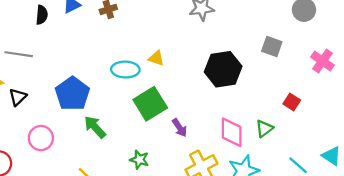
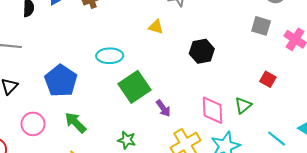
gray square: (272, 47) -> (261, 26), moved
yellow triangle: (156, 58) -> (156, 27), moved
black hexagon: (223, 69) -> (202, 51), size x0.7
green arrow: (95, 127) -> (76, 123), moved

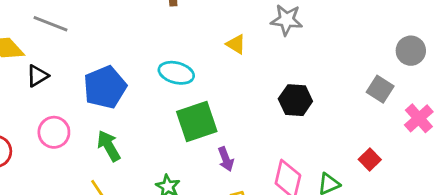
yellow triangle: (156, 27) -> (236, 44), moved

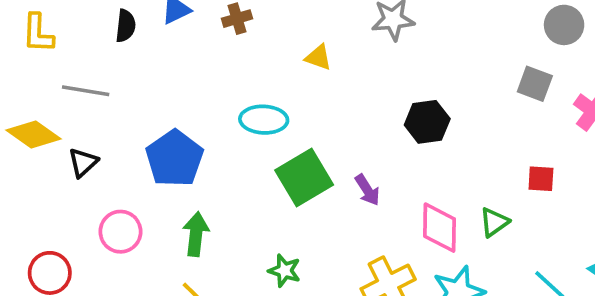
yellow triangle: (236, 44) -> (318, 57), moved
green arrow: (109, 146) -> (196, 234), turned 48
purple arrow: (226, 159) -> (367, 190), moved
red square: (370, 160) -> (541, 179), turned -30

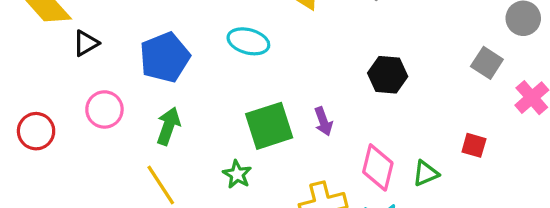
green square: (304, 178) -> (269, 126), moved

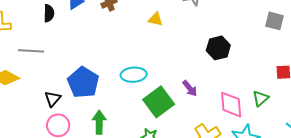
cyan ellipse: (248, 41) -> (134, 75), moved
black triangle: (86, 43) -> (53, 99), moved

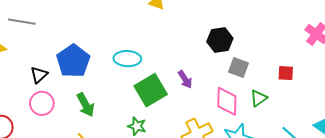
gray square: (275, 21) -> (239, 68), moved
green arrow: (99, 122) -> (86, 105), turned 145

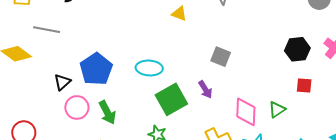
black hexagon: (220, 40) -> (297, 49), moved
gray square: (239, 68) -> (221, 57), moved
pink circle: (42, 103) -> (77, 107), moved

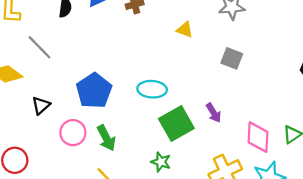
gray line: (47, 30) -> (40, 47), turned 35
gray square: (221, 57) -> (232, 58), moved
black triangle: (62, 82) -> (41, 105), moved

